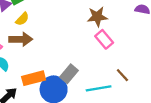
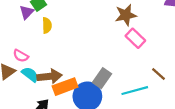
yellow semicircle: (22, 19) -> (47, 25), turned -40
brown arrow: (21, 39) -> (50, 76), moved

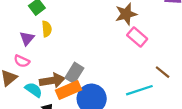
purple triangle: (27, 12) -> (27, 38), moved
cyan semicircle: (30, 74) -> (34, 90), moved
gray rectangle: (102, 78) -> (74, 73), moved

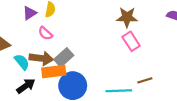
pink semicircle: (22, 61) -> (45, 33), moved
brown line: (163, 72) -> (145, 80), turned -72

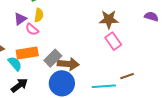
pink semicircle: (45, 33) -> (32, 29), moved
brown arrow: (41, 58) -> (68, 64), moved
orange rectangle: (54, 71) -> (27, 53), moved

